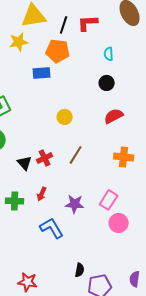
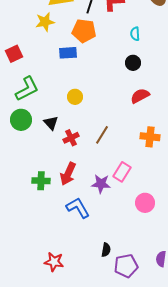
yellow circle: (65, 117) -> (75, 97), moved
black triangle: (25, 163) -> (51, 123), moved
red arrow: (42, 194) -> (68, 174), size x1.6
pink rectangle: (109, 200) -> (122, 172), moved

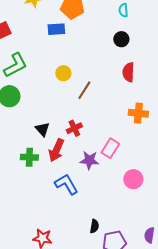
red semicircle: (140, 96) -> (128, 72), turned -60
black triangle: (51, 123) -> (42, 129), moved
brown line: (102, 135) -> (84, 90), moved
red cross: (71, 138) -> (74, 128), moved

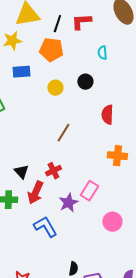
blue rectangle: (56, 29) -> (21, 72), moved
black circle: (121, 39) -> (85, 82), moved
yellow circle: (63, 73) -> (55, 88), moved
purple star: (89, 160) -> (68, 203), turned -30

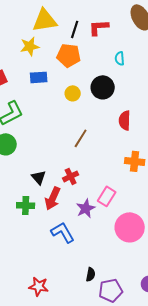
black circle: (85, 82) -> (103, 87), size x1.5
pink circle: (112, 222) -> (130, 227), size x1.5

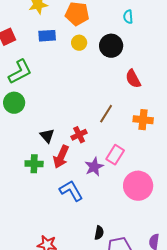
yellow circle: (73, 93) -> (79, 43), moved
red semicircle: (125, 120) -> (133, 79), turned -30
brown line: (81, 138) -> (106, 114), moved

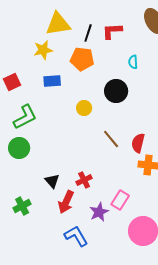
yellow circle: (79, 43) -> (84, 108), moved
red semicircle: (133, 79) -> (138, 143), moved, turned 42
brown line: (106, 114) -> (111, 139), moved, turned -72
green cross: (34, 164) -> (22, 206), moved, turned -30

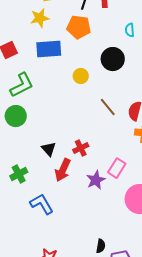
blue rectangle: (52, 81) -> (49, 49), size x1.4
blue L-shape: (76, 236) -> (42, 204), moved

